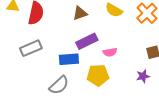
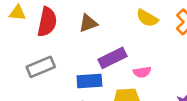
brown triangle: (80, 13) -> (88, 23), moved

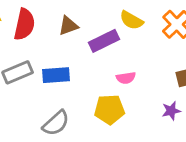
purple rectangle: (113, 58) -> (104, 41), moved
blue rectangle: (89, 81) -> (56, 75), moved

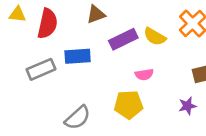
yellow semicircle: (131, 20) -> (155, 37), moved
brown triangle: (68, 26) -> (96, 14), moved
blue rectangle: (56, 75) -> (78, 56), moved

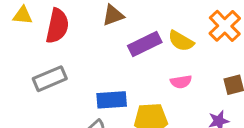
blue rectangle: (78, 56) -> (112, 100), moved
pink semicircle: (144, 75) -> (181, 82), moved

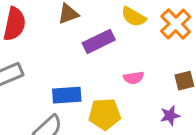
yellow semicircle: (181, 41) -> (134, 17), moved

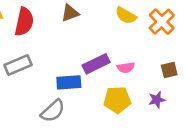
purple rectangle: (99, 41) -> (96, 64), moved
yellow pentagon: (105, 114) -> (117, 100), moved

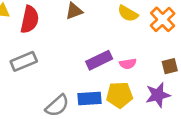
blue rectangle: (69, 82) -> (90, 98), moved
purple star: (157, 100) -> (158, 95), size x1.5

